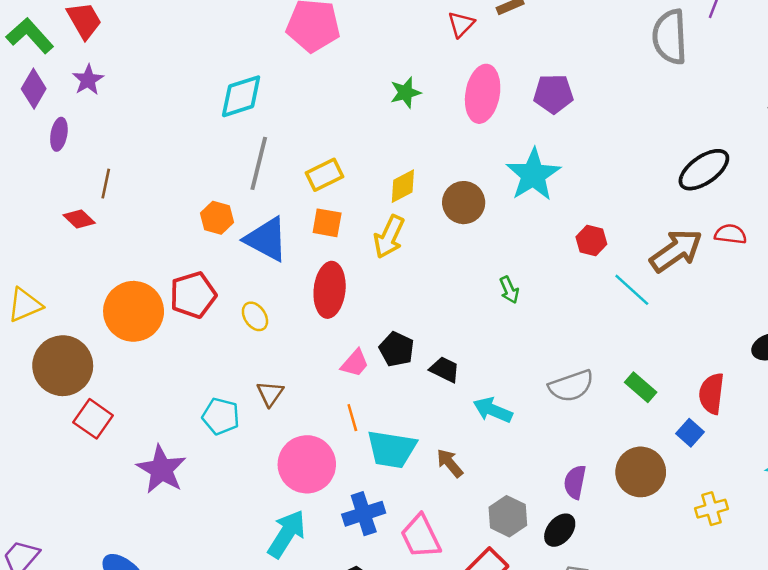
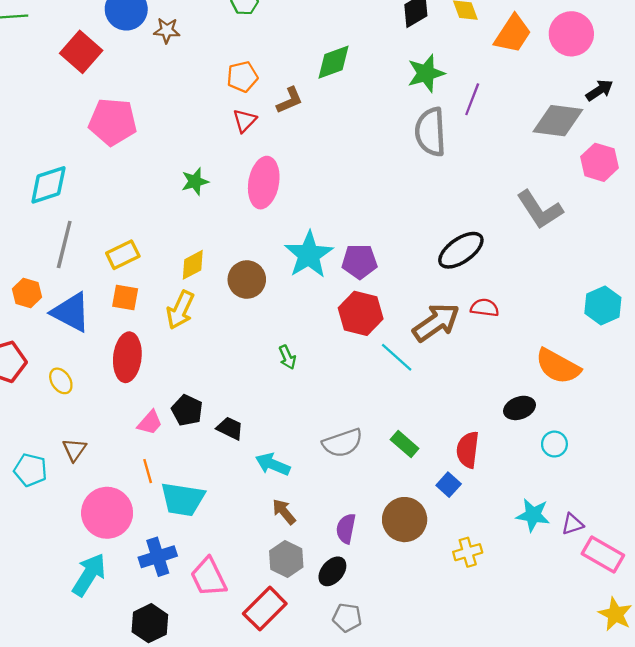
purple pentagon: (553, 94) -> (359, 261), moved
red hexagon: (591, 240) -> (361, 313), size x1.6
brown arrow: (450, 463) -> (284, 512), moved

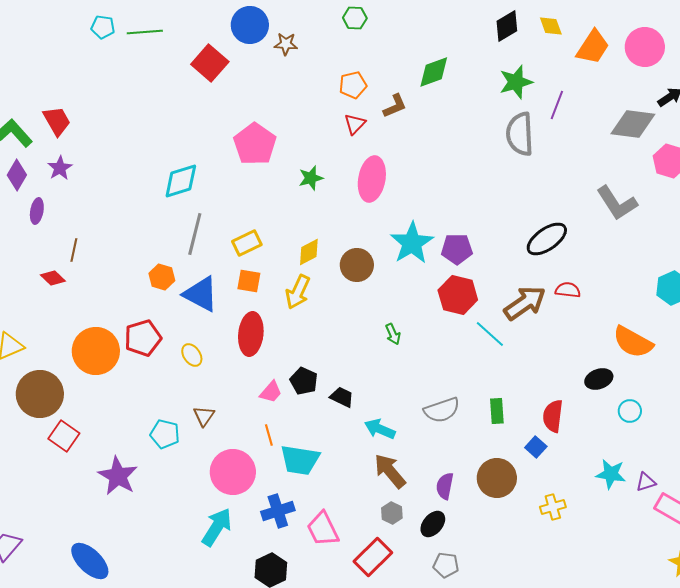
pink pentagon: (113, 122) -> (255, 144), moved, turned 30
green rectangle: (405, 444) -> (497, 411), turned 45
brown arrow: (284, 512) -> (390, 471), size x1.5
gray hexagon: (286, 559) -> (392, 513), size x0.7

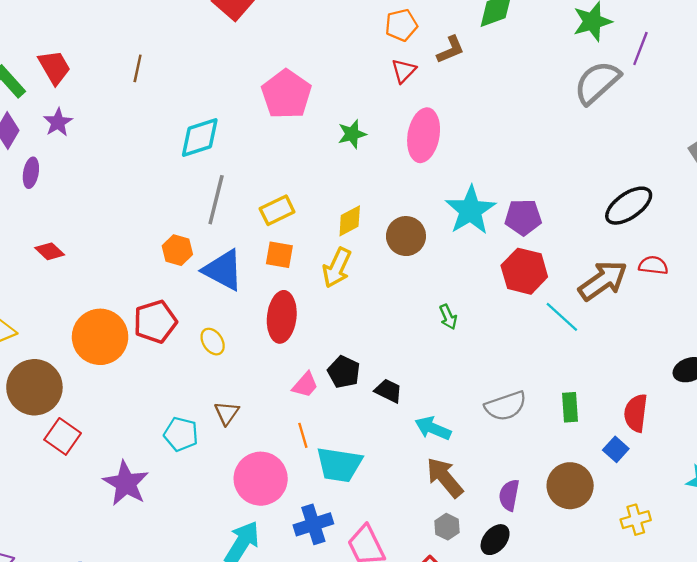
gray semicircle: (520, 134) -> (597, 82), turned 51
brown line: (74, 250) -> (138, 68), moved

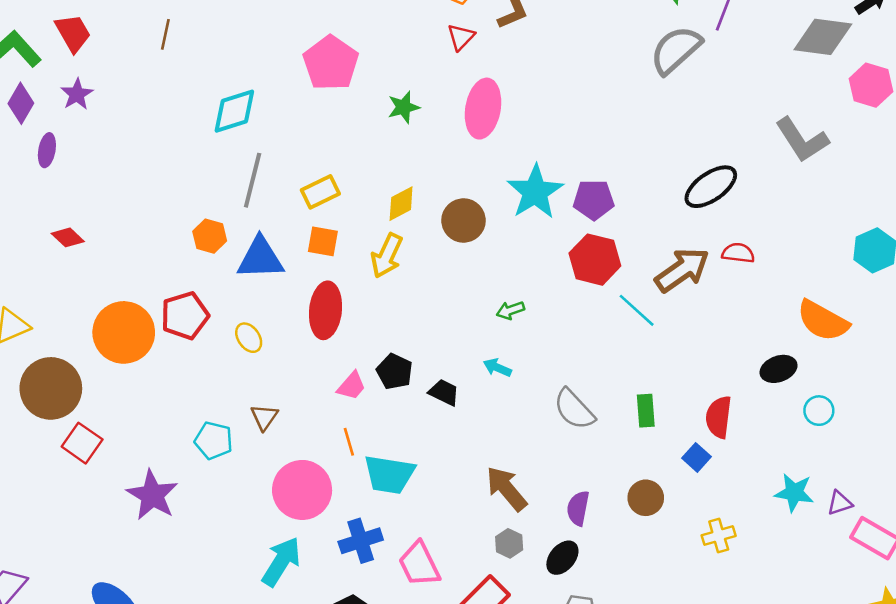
blue triangle: (223, 270) -> (260, 258), turned -30
green arrow: (448, 317) -> (510, 310), turned 95
gray semicircle: (506, 406) -> (574, 409), turned 66
cyan arrow: (433, 428) -> (497, 368), moved, size x0.7
brown circle: (570, 486) -> (646, 498), size x0.7

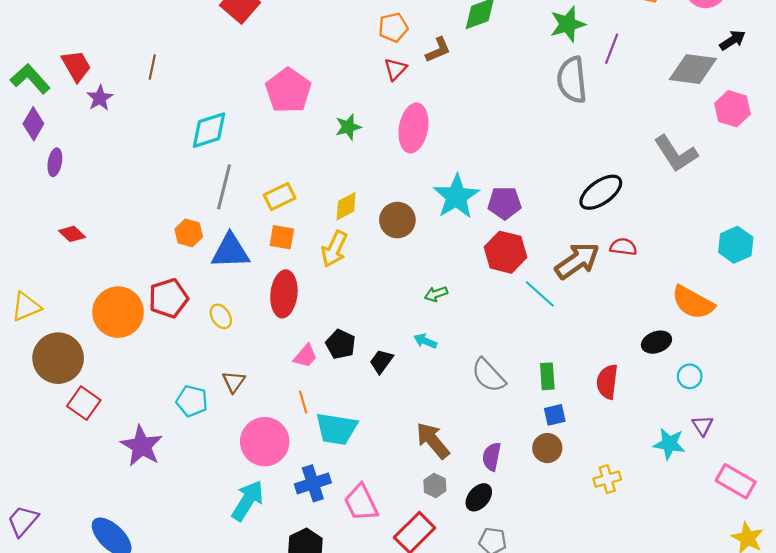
gray semicircle: (676, 50) -> (572, 80), turned -54
purple star: (77, 94) -> (100, 98), moved
black trapezoid: (444, 392) -> (381, 361), turned -80
blue square: (697, 457) -> (555, 415), moved, turned 35
purple triangle: (840, 503) -> (703, 426), moved, turned -45

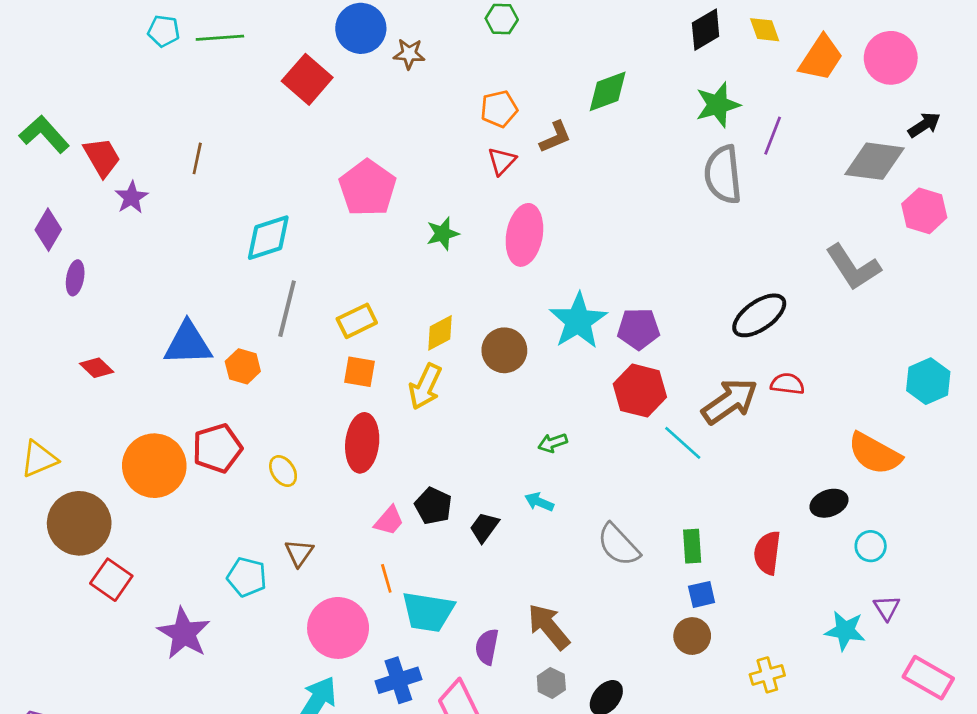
green L-shape: (30, 79) -> (44, 134), moved
blue triangle: (230, 251) -> (188, 344), moved
purple semicircle: (492, 457) -> (487, 647), moved

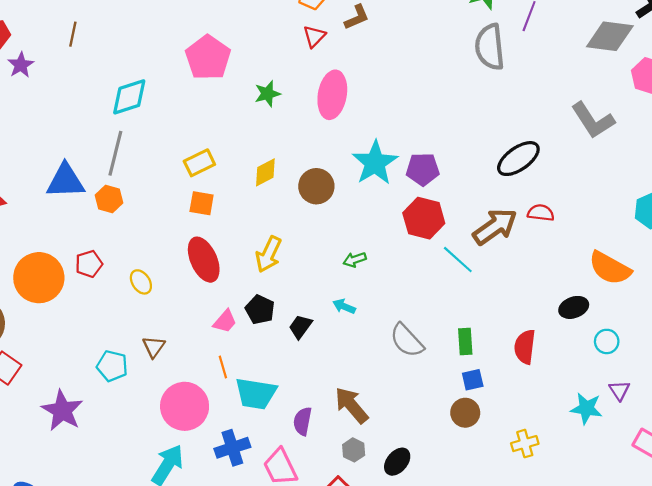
gray line: (287, 309) -> (115, 153), moved
yellow arrow: (425, 387) -> (269, 254), moved
red ellipse: (362, 443) -> (204, 260), turned -30
red pentagon: (217, 448) -> (89, 264), size x0.7

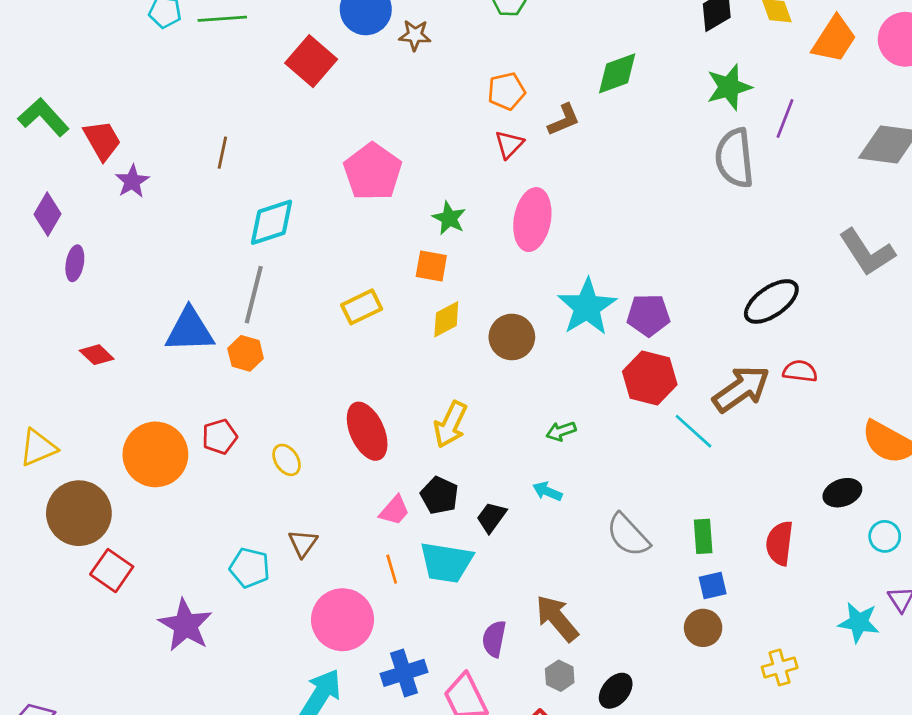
brown line: (73, 34) -> (222, 153), moved
green star: (267, 94) -> (449, 218), turned -30
orange square: (202, 203) -> (431, 266), moved
cyan trapezoid: (256, 394) -> (446, 562), moved

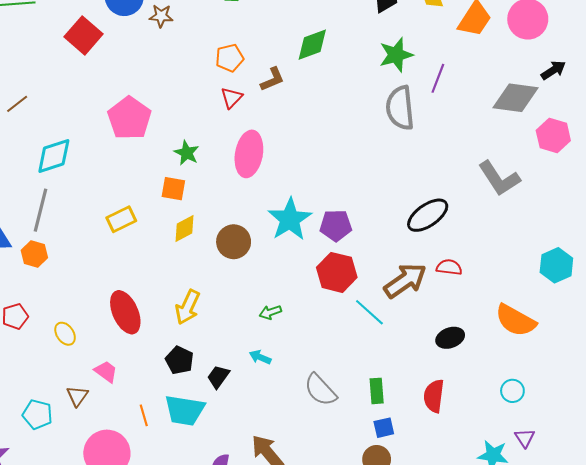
brown line: (222, 153) -> (17, 104), turned 40
black ellipse: (842, 493) -> (450, 338), moved
pink trapezoid: (394, 510) -> (106, 371), moved, turned -95

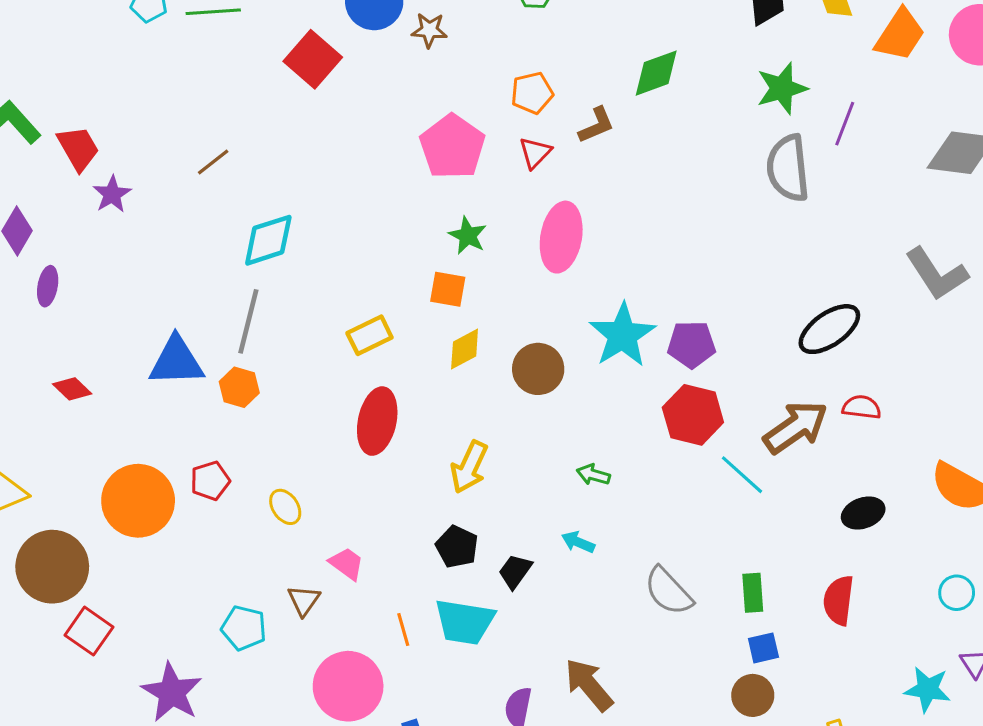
pink pentagon: (129, 118) -> (452, 147), moved
red ellipse: (125, 312) -> (377, 421), moved, turned 36
green arrow: (270, 312) -> (593, 475), turned 35

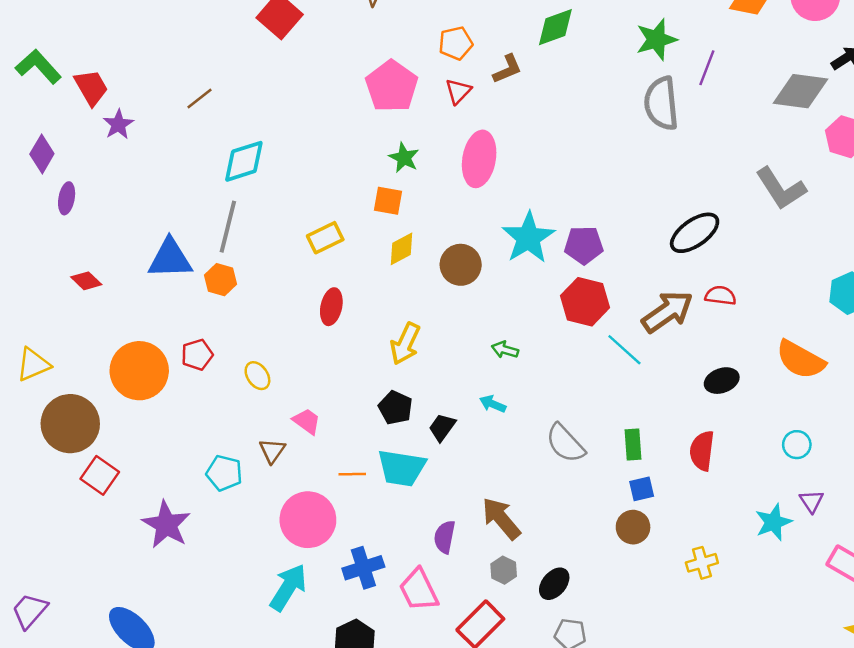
red ellipse: (377, 421) -> (331, 307), size x0.7
orange line: (403, 630) -> (352, 474), turned -75
cyan star: (928, 689) -> (773, 522), turned -30

